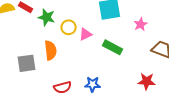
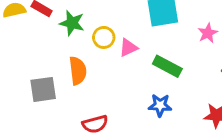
blue star: (93, 84) -> (160, 105), moved

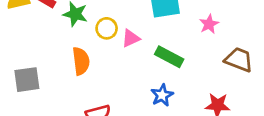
gray square: (43, 89) -> (27, 80), moved
blue star: (160, 105) -> (162, 95), turned -30

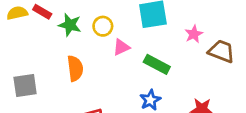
yellow circle: (107, 28) -> (103, 26), moved
brown trapezoid: (239, 60) -> (221, 51), moved

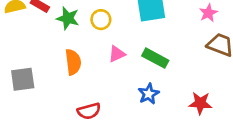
pink star: (194, 34) -> (208, 13), moved
pink triangle: (121, 47) -> (117, 54), moved

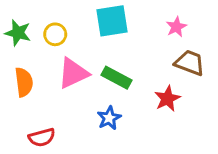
pink triangle: (117, 54) -> (73, 73), size x1.6
red star: (200, 103) -> (167, 99), moved, turned -30

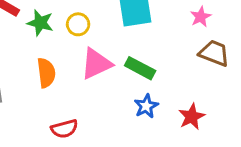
red star: (167, 99) -> (192, 117), moved
blue star: (109, 118) -> (146, 106), moved

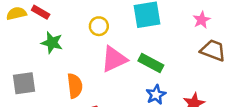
green star: (40, 23) -> (52, 43), moved
orange semicircle: (46, 73) -> (75, 86), moved

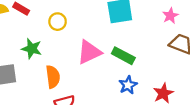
yellow circle: (99, 26) -> (58, 22), moved
green star: (52, 43) -> (32, 49), moved

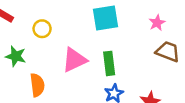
green rectangle: (123, 56) -> (109, 63), turned 55

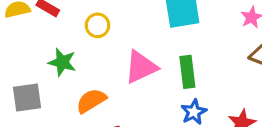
orange semicircle: (37, 85) -> (91, 101), turned -115

